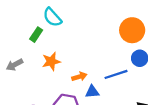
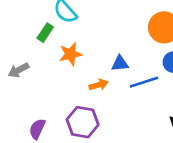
orange star: (51, 61) -> (71, 54), moved
blue triangle: (92, 92) -> (120, 63), moved

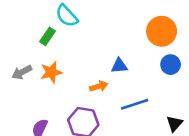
orange star: (71, 54) -> (51, 72), moved
blue line: (144, 82) -> (135, 104), moved

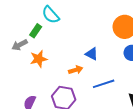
blue triangle: (119, 66) -> (92, 54), turned 32
gray arrow: (22, 72) -> (20, 45), moved

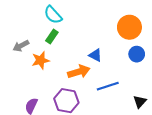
green rectangle: (36, 31) -> (52, 37), moved
orange arrow: (76, 70) -> (79, 72), size x1.5

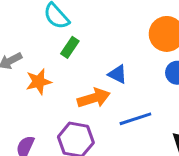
green rectangle: (52, 37) -> (70, 47), moved

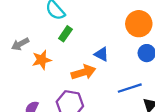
blue line: (135, 119) -> (130, 88), moved

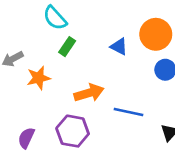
blue triangle: (102, 54) -> (119, 47), moved
blue line: (130, 88) -> (128, 112), moved, turned 30

